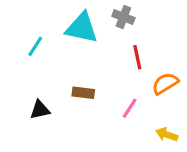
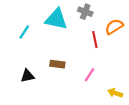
orange semicircle: (165, 83) -> (114, 27), moved

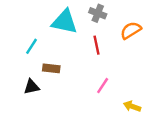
cyan line: (24, 32) -> (32, 46), moved
red line: (95, 39) -> (96, 45), moved
brown rectangle: (57, 64) -> (51, 68), moved

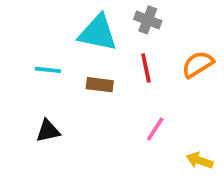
orange semicircle: (131, 30) -> (198, 64), moved
cyan line: (32, 46) -> (48, 70), turned 63
brown rectangle: (51, 68) -> (100, 85), moved

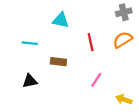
gray cross: (148, 20) -> (124, 12), moved, turned -35
cyan triangle: (98, 33) -> (61, 20), size x0.7
brown rectangle: (100, 85) -> (58, 62), moved

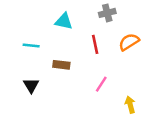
gray cross: (124, 12) -> (107, 13), moved
black triangle: (30, 81) -> (31, 85), turned -49
yellow arrow: (124, 99) -> (130, 105), turned 56

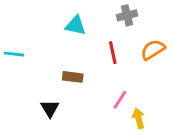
cyan line: (31, 46) -> (14, 54), moved
black triangle: (31, 85) -> (50, 108), moved
yellow arrow: (130, 105) -> (138, 118), moved

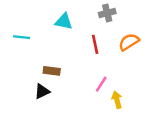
cyan line: (14, 54) -> (22, 37), moved
brown rectangle: (73, 77) -> (52, 71), moved
black triangle: (50, 108) -> (42, 91), turned 35

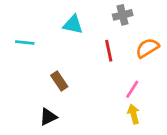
brown rectangle: (52, 71) -> (59, 81), turned 49
pink line: (101, 84) -> (132, 89), moved
black triangle: (42, 91) -> (48, 117), moved

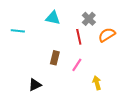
gray cross: (123, 15) -> (89, 19), moved, turned -32
brown rectangle: (59, 81) -> (55, 58), moved, turned 48
pink line: (132, 89) -> (77, 65), moved

